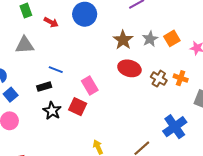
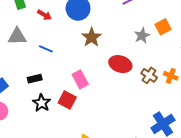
orange square: (172, 38) -> (163, 27), moved
brown star: (123, 40) -> (92, 37), moved
blue line: (56, 70) -> (46, 49), moved

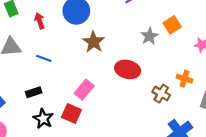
red arrow: (44, 15) -> (40, 21), turned -136
brown cross: (149, 75) -> (161, 94), moved
pink rectangle: (80, 79) -> (84, 90), turned 72

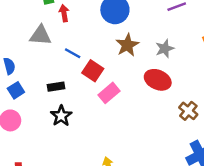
red arrow: (40, 21) -> (64, 13), moved
gray star: (149, 36) -> (165, 49), moved
red square: (71, 113) -> (93, 71), moved

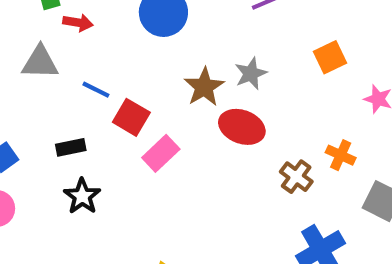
red arrow: (64, 13) -> (78, 23), turned 112
brown star: (127, 45) -> (204, 87), moved

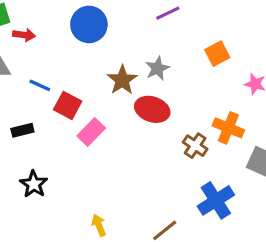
orange cross: (341, 155) -> (228, 128), size x1.4
black star: (82, 196) -> (34, 184), moved

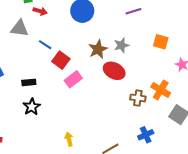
orange square: (217, 54) -> (161, 42), turned 35
black rectangle: (22, 130) -> (29, 82), moved
brown cross: (195, 146) -> (138, 98), turned -35
blue cross: (216, 200) -> (146, 135), size x0.7

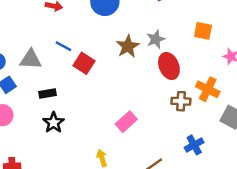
gray triangle: (19, 28) -> (31, 59), moved
red ellipse: (114, 71) -> (169, 66), moved, turned 45
pink rectangle: (73, 79) -> (126, 122), moved

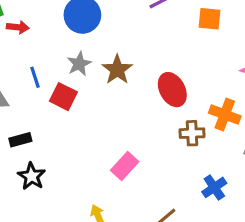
orange square: (203, 31) -> (210, 19), moved
gray star: (156, 39) -> (79, 64), moved
blue line: (63, 46) -> (35, 77), turned 49

